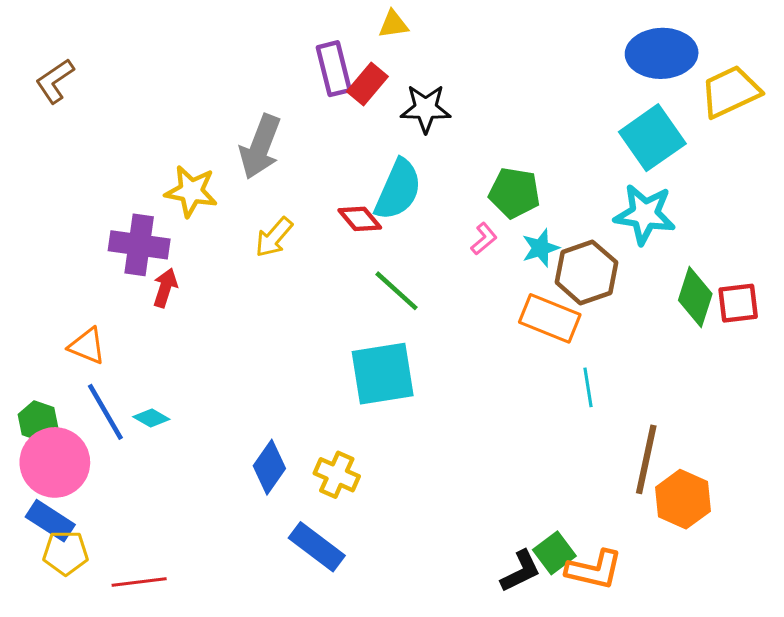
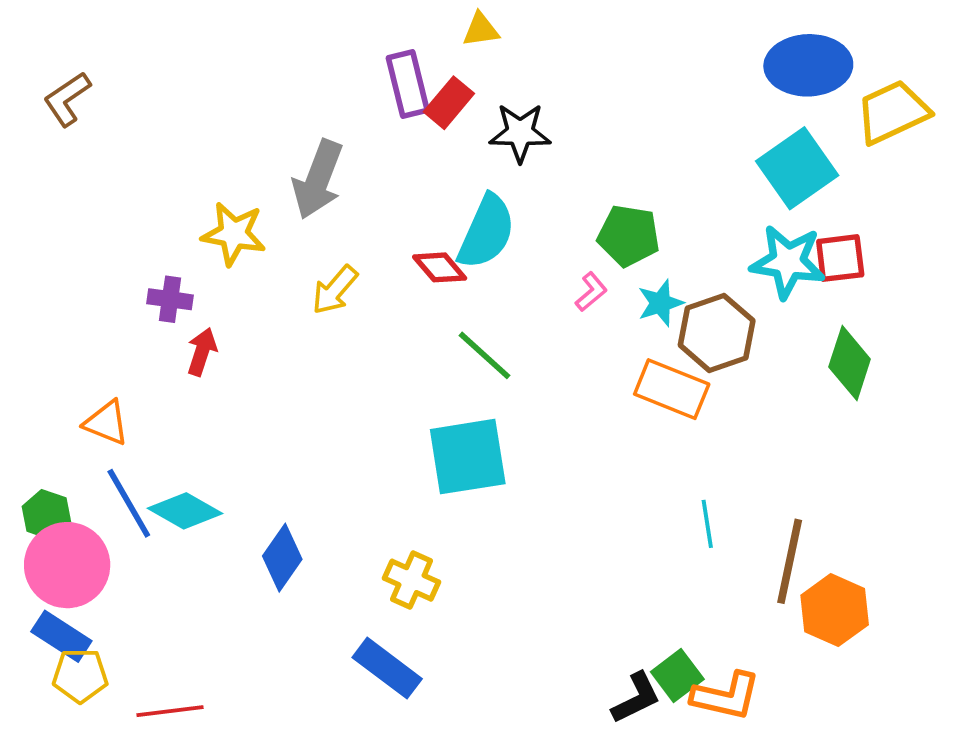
purple cross: (139, 245) -> (170, 299), size x0.6
red square: (738, 303) -> (840, 258), moved
cyan line: (588, 387) -> (707, 524), moved
cyan diamond: (151, 418) -> (185, 511), size x1.6
blue diamond: (269, 467) -> (282, 558), moved

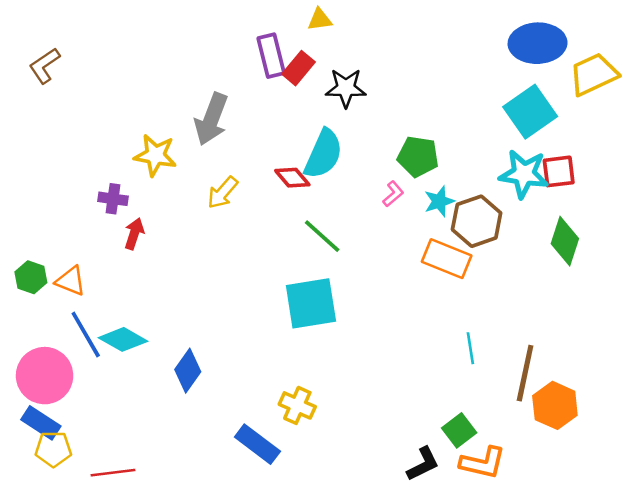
green hexagon: (46, 515) -> (31, 277), moved
yellow cross: (411, 580) -> (297, 405), moved
green square: (677, 676) -> (459, 430), moved

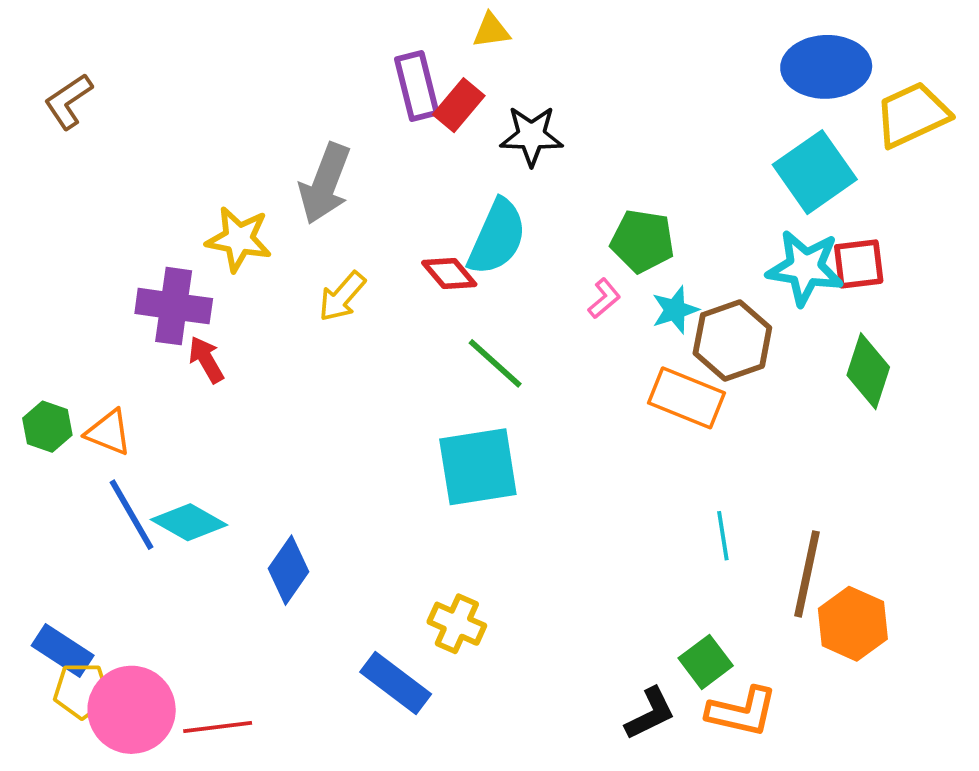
purple cross: (113, 199) -> (174, 306), size x1.6
red arrow: (134, 234) -> (206, 360), turned -48
pink circle: (45, 376) -> (132, 710), moved
red line: (113, 473) -> (218, 727), moved

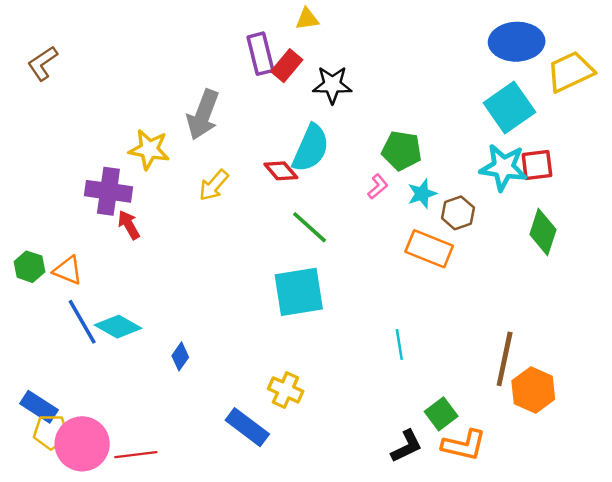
brown hexagon: (732, 340) -> (458, 213), size x0.7
cyan line: (723, 536) -> (399, 345), moved
blue diamond: (288, 570) -> (180, 356), size x0.7

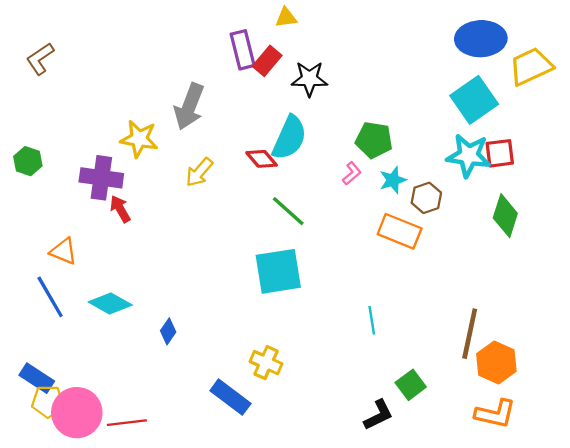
green hexagon: (29, 267) -> (28, 161), moved
blue line: (82, 322) -> (50, 297), moved
orange L-shape: (464, 445) -> (495, 414), moved

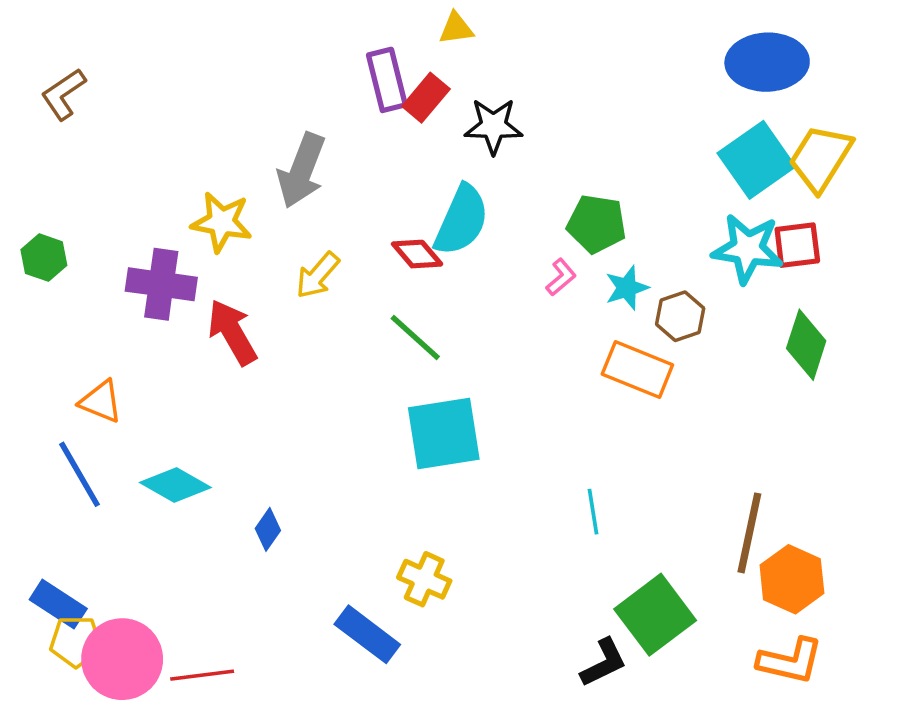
yellow trapezoid: (531, 66) -> (820, 158), moved, turned -33
red arrow: (120, 209) -> (232, 332), moved, size x1.5
green line: (288, 211) -> (415, 338), moved
green square: (411, 385) -> (655, 615), size x1.6

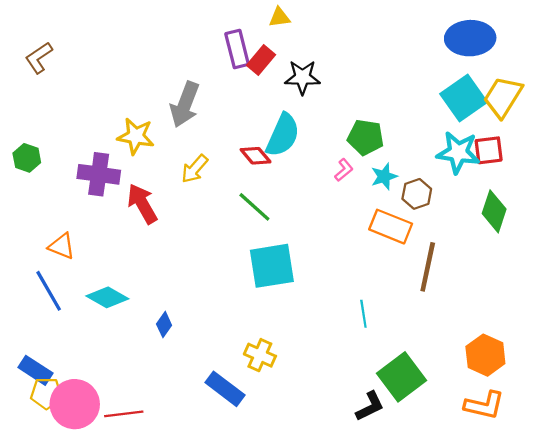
brown line: (749, 533) -> (428, 267), moved

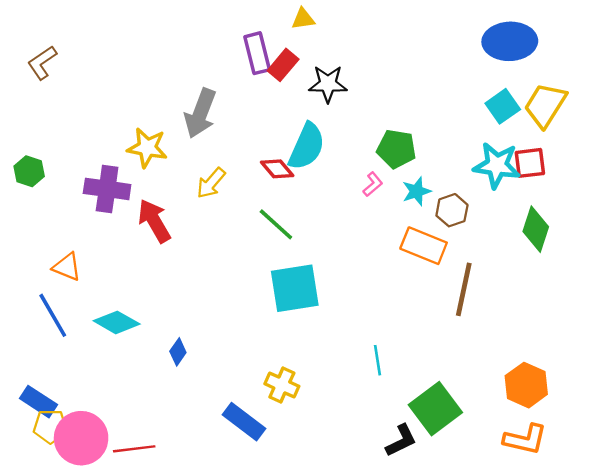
cyan square: (464, 98) -> (503, 106), size x0.7
cyan line: (363, 314) -> (378, 360), moved

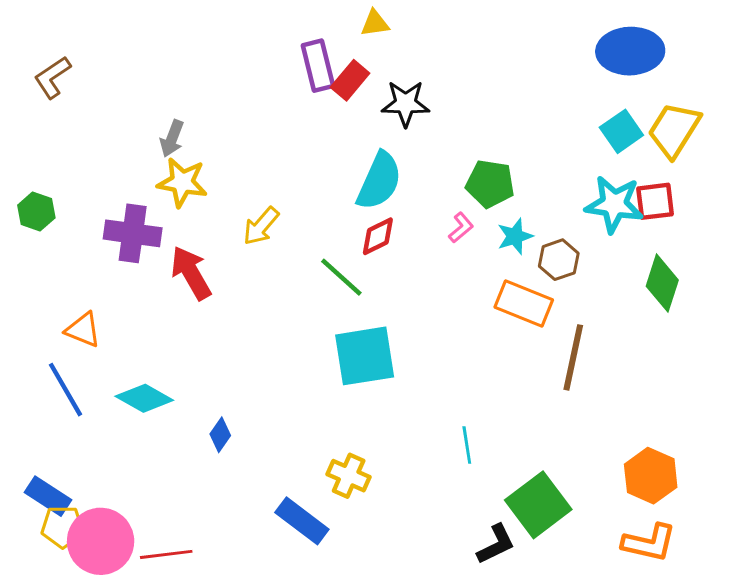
gray arrow: (200, 113) -> (172, 139), moved, size x0.6
red diamond: (277, 169) -> (378, 236), moved, turned -76

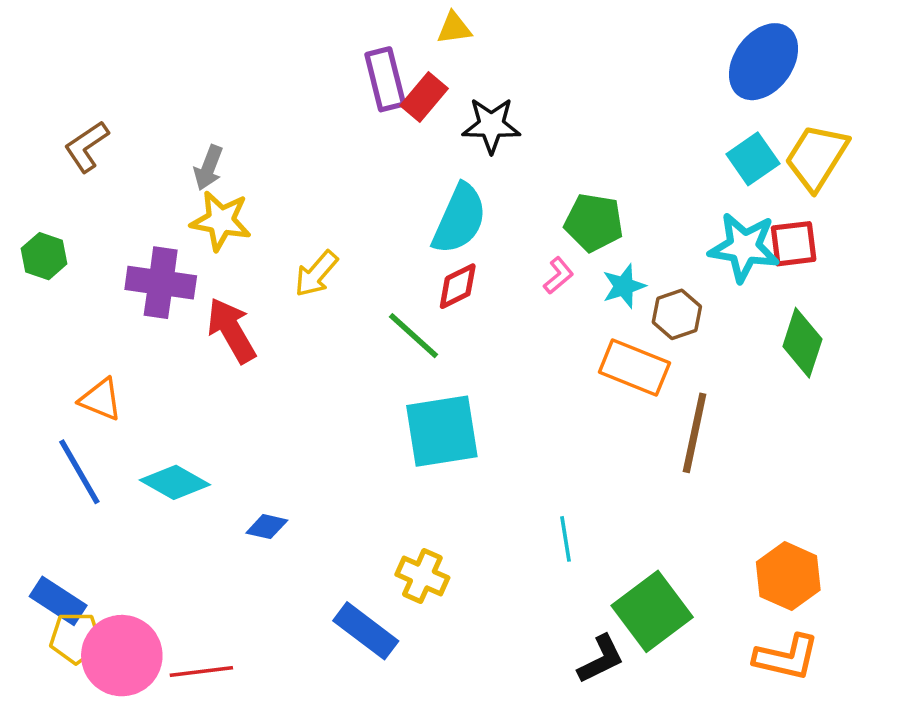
blue ellipse: (630, 51) -> (764, 62), turned -52
brown L-shape: (52, 77) -> (86, 146), moved
blue diamond: (220, 435) -> (267, 527), turned 68

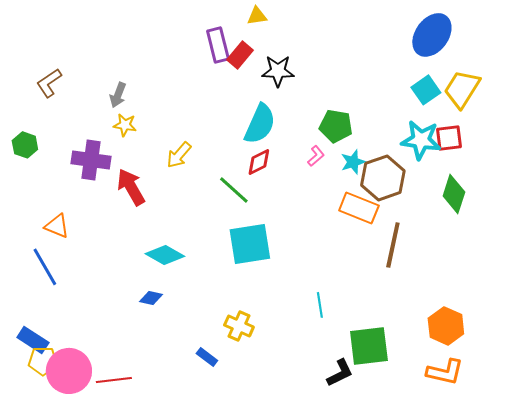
yellow star: (221, 221) -> (125, 125), size x0.7
brown hexagon: (677, 314) -> (383, 178), size x1.6
cyan diamond: (175, 482) -> (165, 255), moved
green square: (652, 611) -> (369, 346), turned 30
blue rectangle: (366, 631) -> (207, 357), size x0.6

